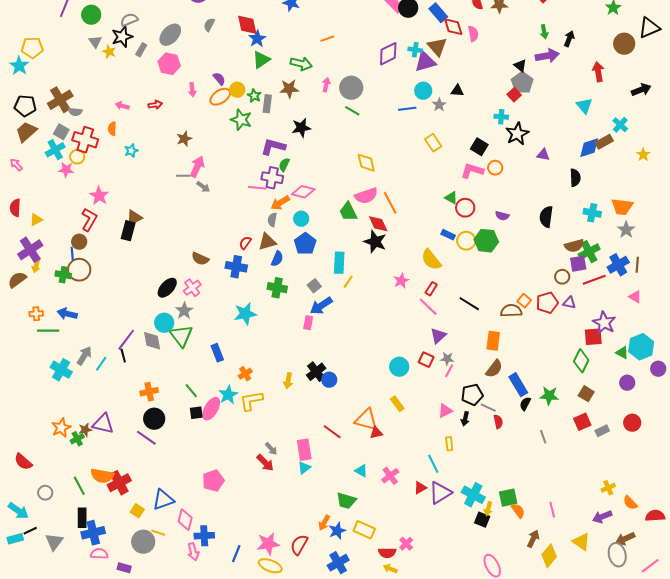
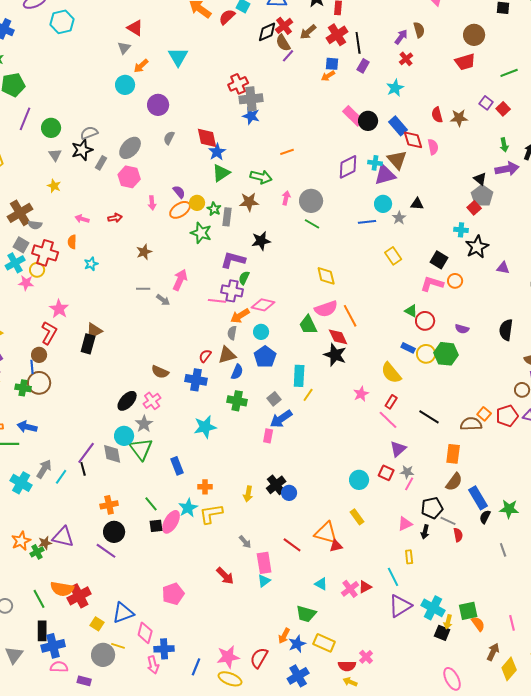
yellow star: (109, 52) -> (54, 186), moved
pink arrow: (197, 167) -> (180, 280), moved
orange cross: (245, 374) -> (205, 487), turned 32
gray arrow: (271, 449) -> (245, 542), moved
red triangle: (420, 488) -> (365, 587), moved

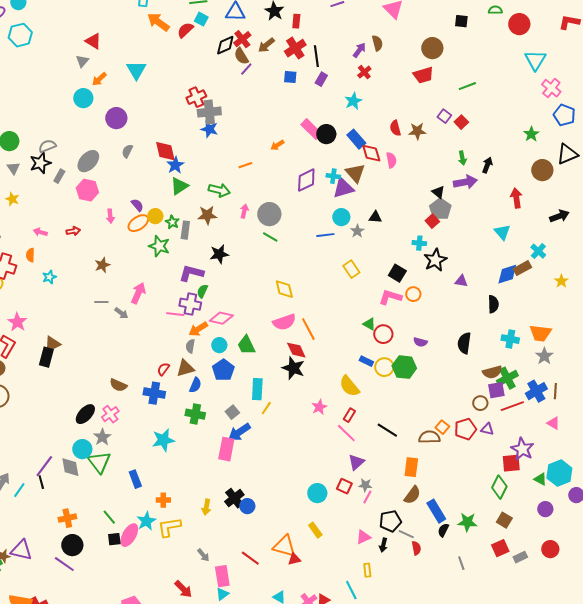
orange arrow: (328, 76) -> (277, 145), moved
green trapezoid: (308, 325) -> (246, 345), moved
pink rectangle: (268, 436) -> (226, 449), size x1.6

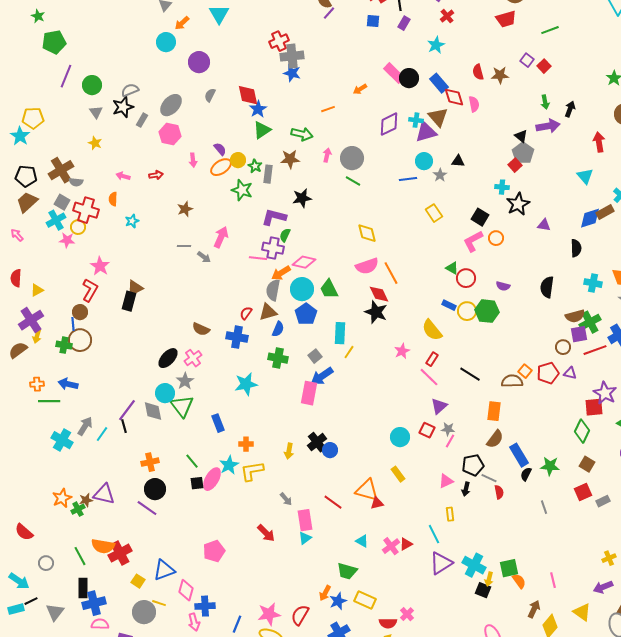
pink L-shape: (390, 297) -> (473, 241), turned -45
cyan circle: (219, 345) -> (302, 289), size x1.5
gray semicircle: (190, 346) -> (273, 290), size x1.5

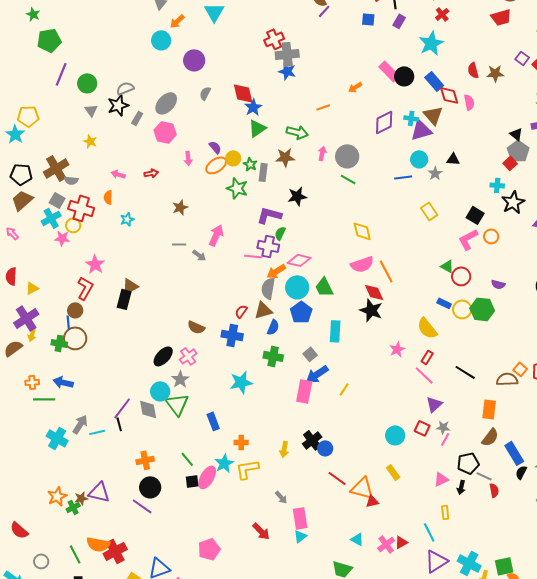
cyan star: (436, 45) -> (431, 43), size x1.4
yellow line: (349, 352) -> (344, 389), moved
cyan line: (102, 434) -> (97, 432), turned 42
red line: (333, 502) -> (337, 478), moved

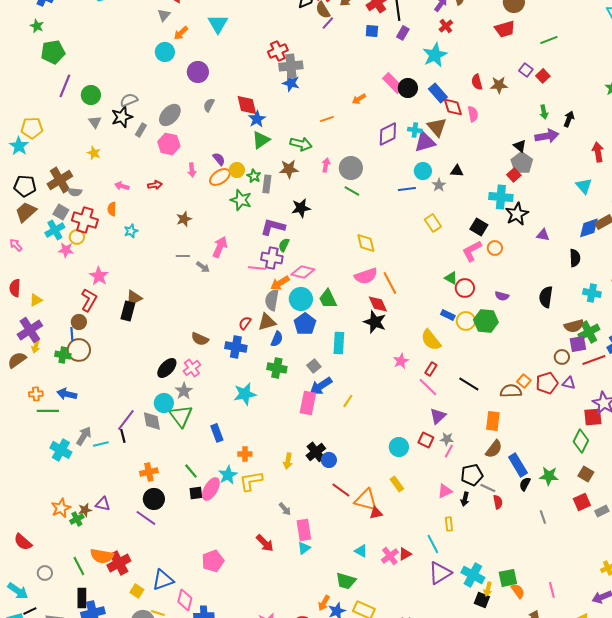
cyan cross: (497, 185) -> (501, 197), size x1.6
purple triangle: (99, 492) -> (103, 504), size x0.7

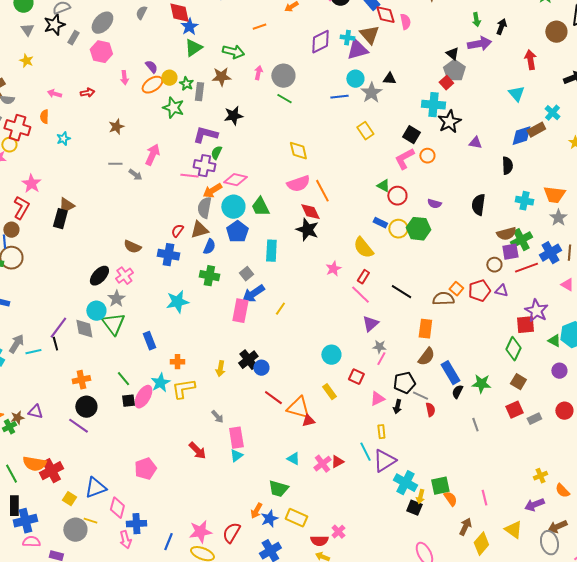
gray star: (439, 185) -> (371, 93), size x1.5
red square: (426, 440) -> (356, 377), moved
purple triangle: (440, 573) -> (384, 461), moved

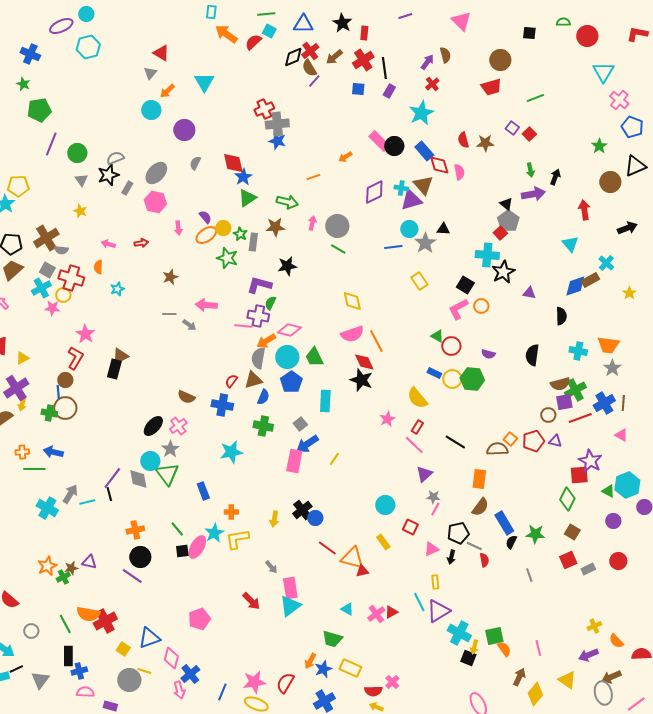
pink arrow: (152, 155) -> (206, 305), turned -110
cyan triangle: (236, 456) -> (290, 606), size x1.6
blue cross: (25, 521) -> (79, 671), size x0.7
blue cross: (136, 524) -> (190, 674), turned -36

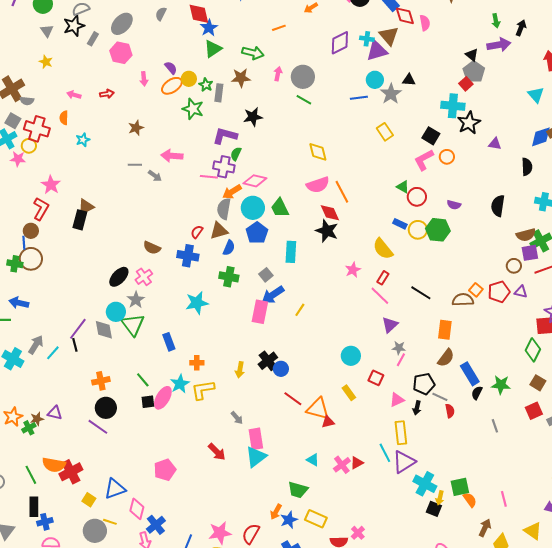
cyan line: (87, 502) -> (53, 353), turned -35
yellow rectangle: (435, 582) -> (401, 433), size x1.6

